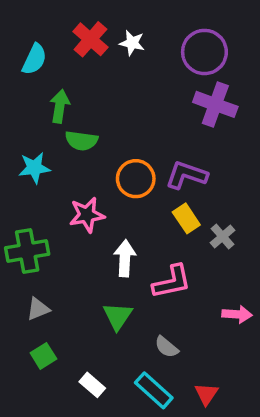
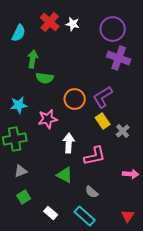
cyan star: (34, 168) -> (19, 105), moved
purple L-shape: (186, 175) -> (103, 97), turned -50
green triangle: (118, 316) -> (65, 175), turned -36
red triangle: (206, 394) -> (128, 216), moved

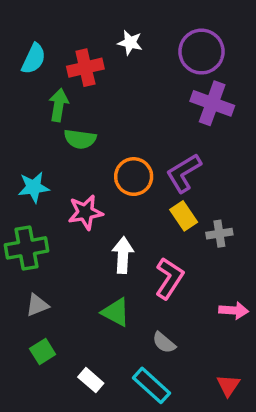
red cross: (50, 22) -> (85, 68), moved, turned 36
gray cross: (123, 131) -> (219, 234), turned 32
pink L-shape: (95, 156) -> (169, 278), turned -45

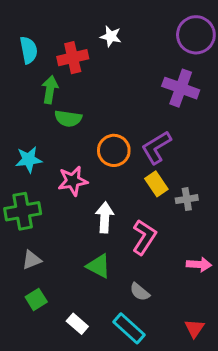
purple circle: (201, 52) -> (196, 35), moved
cyan semicircle: (34, 59) -> (29, 50), turned -36

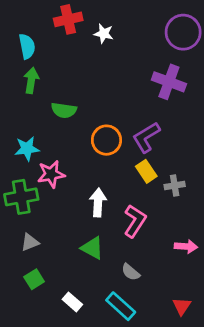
red cross: (73, 58) -> (68, 19), moved
green arrow: (50, 90) -> (31, 80), moved
pink star: (73, 181) -> (51, 174), moved

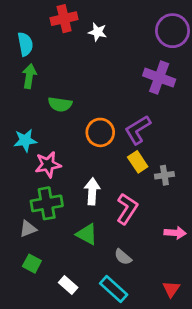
green cross: (21, 197) -> (47, 203), moved
green square: (34, 279) -> (32, 264), turned -30

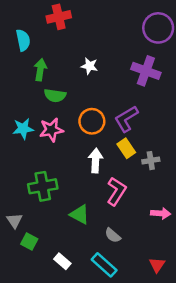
white star: (98, 32) -> (89, 66), moved
green arrow: (29, 76) -> (40, 70), moved
pink star: (48, 165) -> (51, 130), moved
white arrow: (92, 191) -> (96, 161), moved
gray triangle: (28, 229) -> (15, 221), moved, turned -42

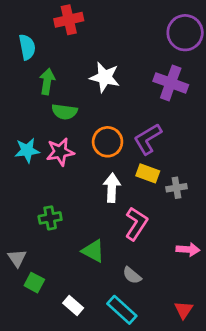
white star: (89, 66) -> (105, 77), size x1.5
yellow rectangle: (126, 148) -> (148, 173), turned -36
green cross: (43, 186) -> (50, 218), size x0.7

